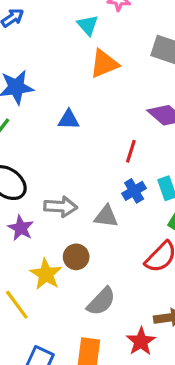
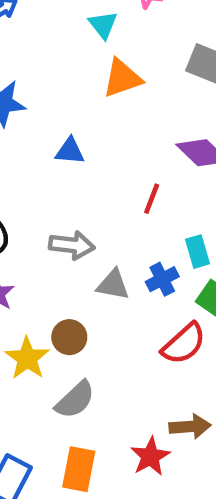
blue cross: (134, 191) -> (162, 279), moved
gray arrow: (61, 207) -> (72, 245), moved
gray semicircle: (101, 301) -> (75, 400), moved

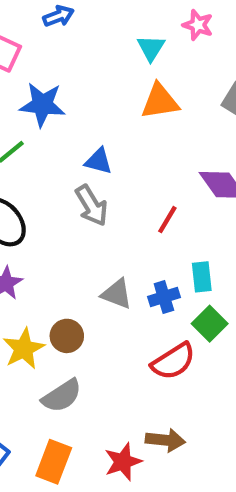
gray arrow: (72, 245) -> (92, 205), moved, turned 42

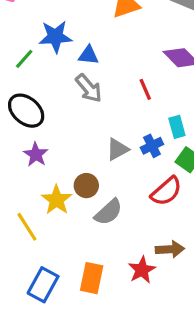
blue star: (42, 105) -> (55, 37), moved
red line: (167, 220) -> (145, 89), turned -45
gray triangle: (117, 294) -> (117, 149), turned -40
gray semicircle: (62, 396) -> (108, 212), moved

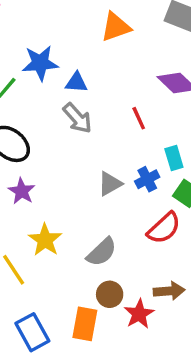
brown circle: (86, 186) -> (110, 294), moved
blue rectangle: (43, 285) -> (32, 332), turned -56

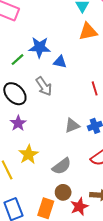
gray arrow: (77, 118) -> (44, 86), moved

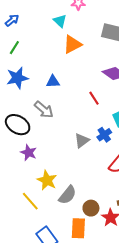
blue star: (40, 47) -> (17, 78), moved
green line: (17, 60) -> (14, 48), moved
gray semicircle: (62, 166) -> (68, 195), moved

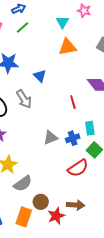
green line: (14, 48) -> (23, 27), moved
blue triangle: (53, 82) -> (40, 76), turned 32

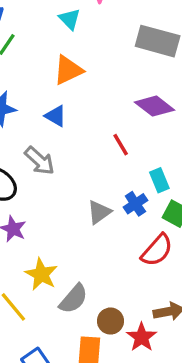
orange triangle: (68, 47) -> (68, 70), moved

